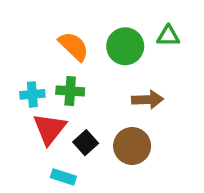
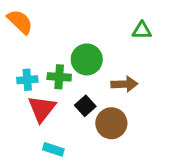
orange semicircle: (74, 46) -> (20, 22), moved
green circle: (125, 46) -> (87, 59), moved
black square: (86, 143) -> (85, 106), moved

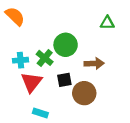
green cross: (59, 77) -> (45, 58), turned 35
black square: (85, 106) -> (64, 80), turned 32

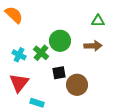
cyan cross: (20, 60) -> (19, 55), turned 32
brown arrow: (94, 63) -> (93, 46), moved
red triangle: (31, 82) -> (19, 83), moved

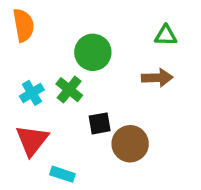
orange semicircle: (14, 15) -> (23, 25), turned 36
green circle: (60, 41) -> (93, 52), moved
cyan cross: (19, 55) -> (32, 93), turned 32

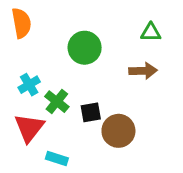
green cross: (69, 90) -> (57, 102), moved

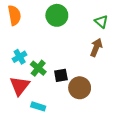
green triangle: (151, 32) -> (101, 22), turned 40
green circle: (85, 48) -> (57, 15), moved
brown arrow: (143, 71) -> (96, 47), turned -66

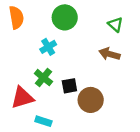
brown arrow: (96, 47) -> (109, 54), turned -96
cyan cross: (20, 57) -> (48, 47), moved
red triangle: (20, 86) -> (22, 98), turned 35

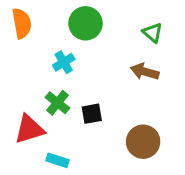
brown circle: (91, 100) -> (143, 142), moved

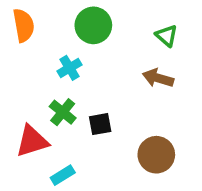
cyan rectangle: (57, 160) -> (63, 175), turned -50

